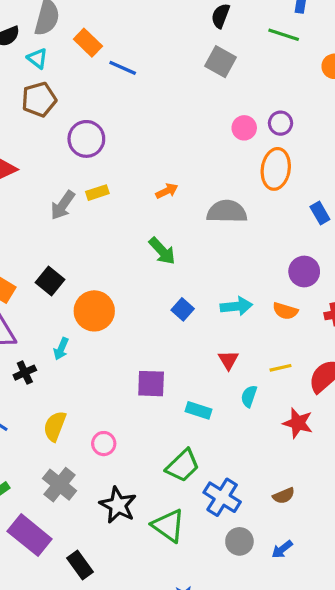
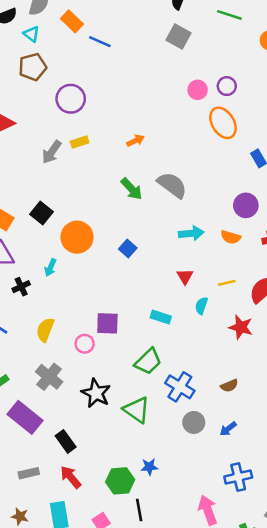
orange ellipse: (276, 169) -> (223, 123), turned -40
gray semicircle: (227, 212) -> (172, 185), moved, turned 36
blue square: (183, 309) -> (128, 249), moved
purple square: (151, 384) -> (107, 323), moved

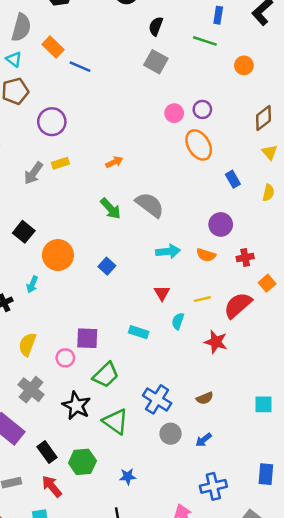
green trapezoid: (148, 362) -> (106, 375), moved
green hexagon: (120, 481) -> (82, 462), moved

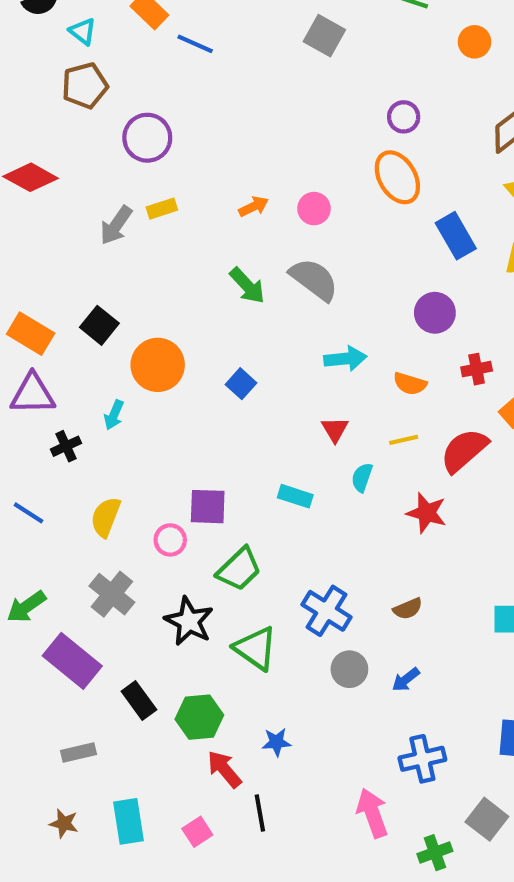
pink circle: (174, 113) -> (314, 209), moved
blue rectangle: (233, 179) -> (456, 236), size x1.5
orange semicircle: (206, 255) -> (410, 384), moved
red arrow: (52, 486) -> (224, 769), moved

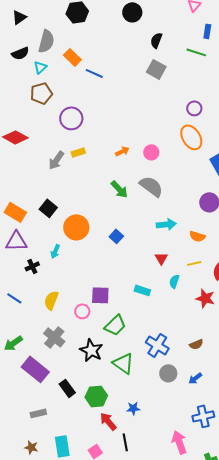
cyan triangle: (83, 31) -> (40, 67), turned 40

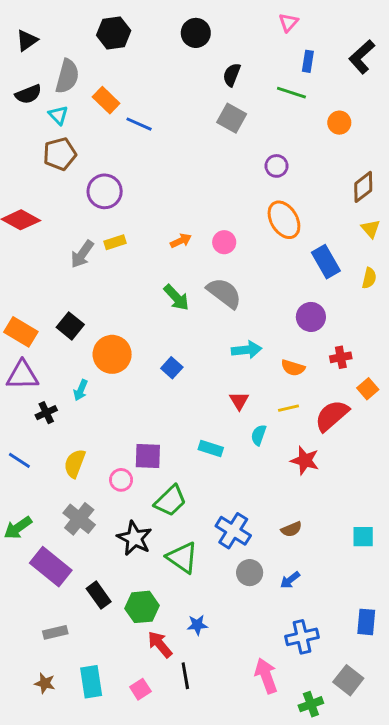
cyan triangle: (40, 67) -> (58, 115), turned -32
purple circle: (194, 108) -> (277, 166), moved

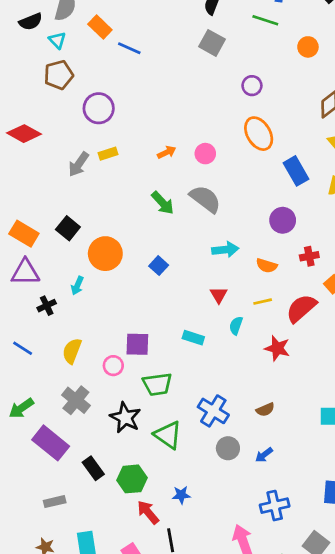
green trapezoid: (170, 501) -> (157, 384), turned 36

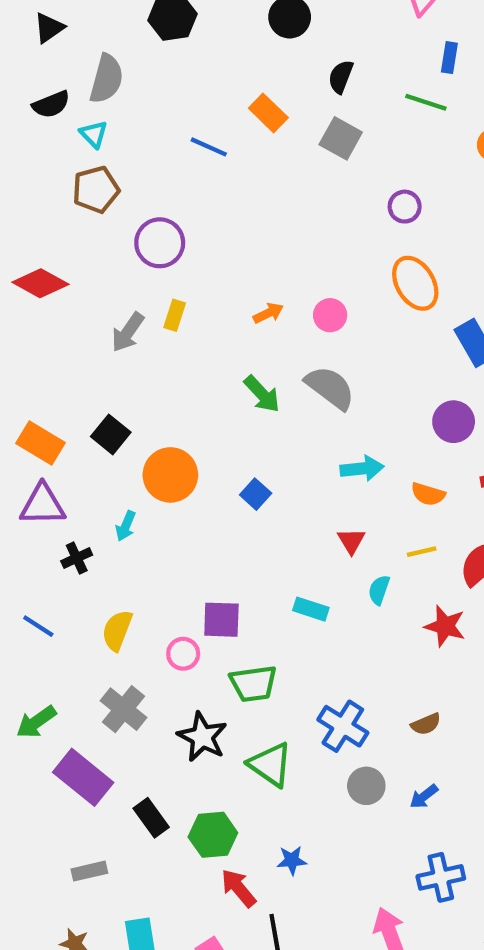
orange rectangle: (100, 27) -> (268, 113), moved
yellow rectangle: (108, 154) -> (175, 315), turned -54

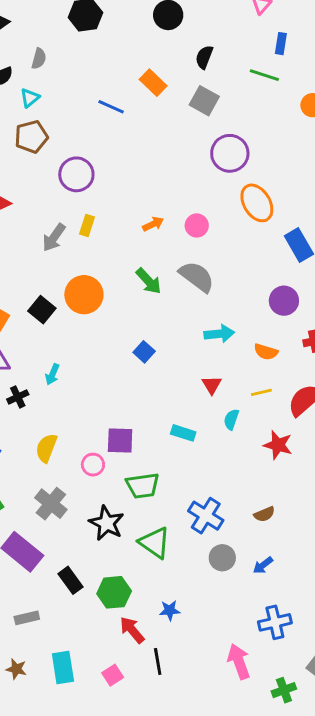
gray semicircle: (106, 79) -> (39, 59), size x0.6
cyan triangle: (94, 134) -> (30, 98), turned 35
purple circle: (405, 207) -> (230, 153), moved, size x1.6
orange circle: (170, 475) -> (84, 295), moved

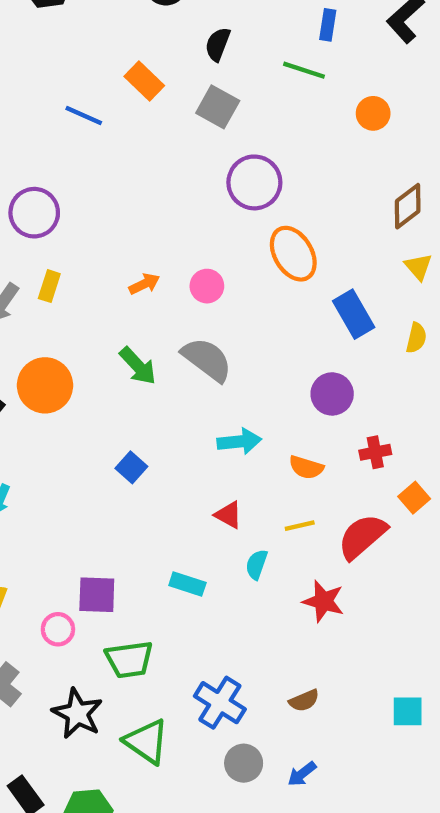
red triangle: (212, 385) -> (228, 515), turned -30

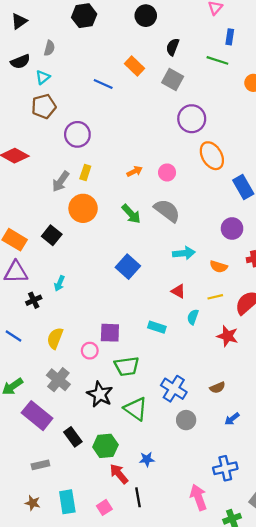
orange circle: (45, 385) -> (83, 208), moved
blue square: (131, 467) -> (128, 267), size x1.5
blue arrow: (302, 774) -> (232, 419), moved

